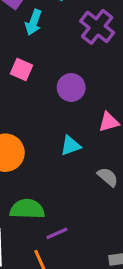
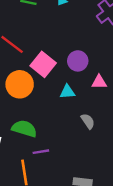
pink square: (22, 69) -> (43, 64), moved, size x1.5
purple circle: (71, 88) -> (78, 61), moved

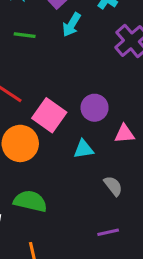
purple line: (41, 152) -> (108, 232), moved

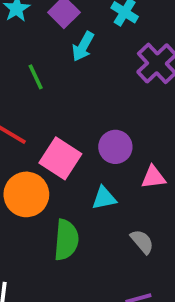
green line: (25, 35) -> (36, 77), moved, turned 60
green semicircle: (30, 201) -> (66, 240), moved, turned 84

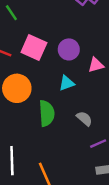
pink square: (60, 158) -> (34, 47), moved
gray semicircle: (142, 242) -> (84, 119), moved

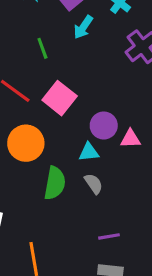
purple circle: (69, 49) -> (104, 125), moved
gray semicircle: (84, 119) -> (94, 184), moved

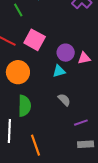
green semicircle: (55, 183) -> (24, 106), moved
gray semicircle: (94, 184) -> (64, 100), moved

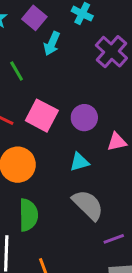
purple circle: (66, 53) -> (84, 118), moved
gray semicircle: (64, 100) -> (88, 205), size x1.6

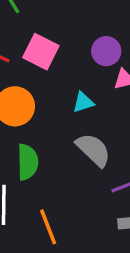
purple circle: (84, 118) -> (106, 51), moved

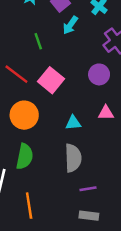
purple circle: (106, 51) -> (99, 74), moved
gray semicircle: (93, 150) -> (73, 158), turned 32

